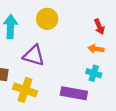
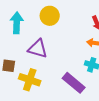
purple rectangle: (74, 93) -> (74, 83), turned 30

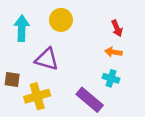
yellow cross: (30, 80) -> (37, 96), turned -35

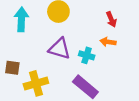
purple triangle: (47, 59) -> (60, 49), moved
cyan cross: (111, 78) -> (87, 55), moved

